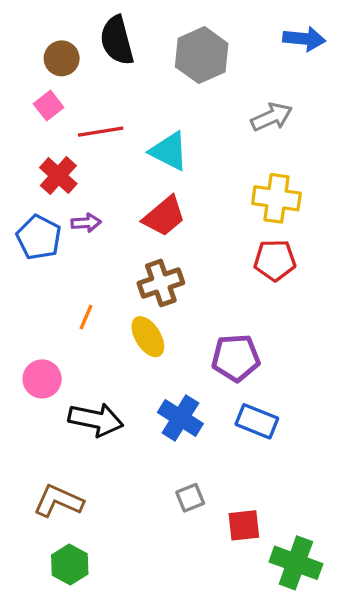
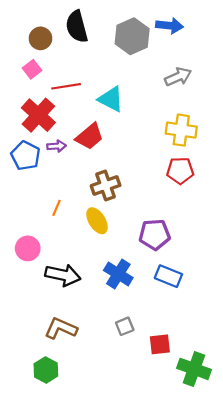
blue arrow: (304, 39) -> (170, 26), moved
red cross: (58, 176) -> (38, 115), size x1.4
red trapezoid: (164, 216) -> (90, 136), moved
brown L-shape: (58, 501) -> (61, 328), moved

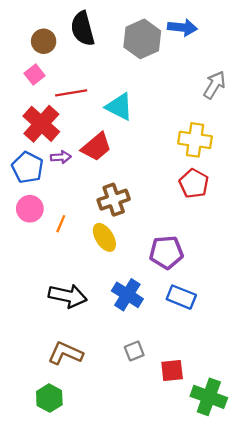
gray arrow: (178, 77) -> (215, 85), moved, turned -35
red pentagon: (180, 171) -> (194, 184), turned 30
pink circle: (28, 248) -> (30, 209), moved

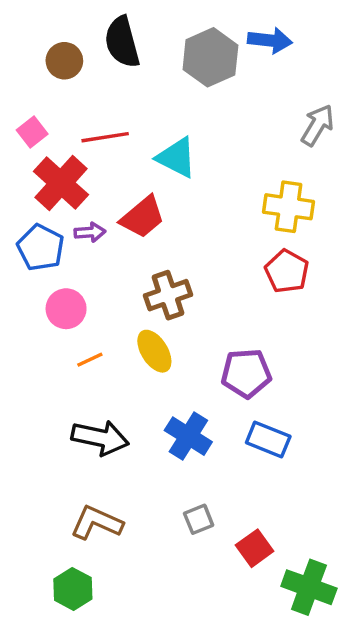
pink square: (34, 75) -> (32, 132), moved
pink circle: (30, 209) -> (66, 309), moved
orange line: (61, 224) -> (90, 360), moved, turned 42
red square: (172, 370) -> (255, 548), turned -30

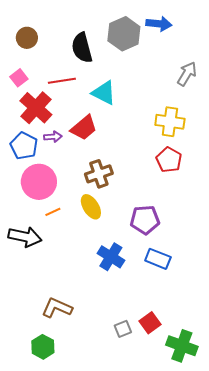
black semicircle: (122, 42) -> (82, 48), moved
brown circle: (64, 61) -> (27, 38), moved
pink circle: (66, 309) -> (39, 182), size x1.5
black arrow: (100, 438) -> (25, 237), moved
gray square: (199, 519) -> (123, 329), moved

